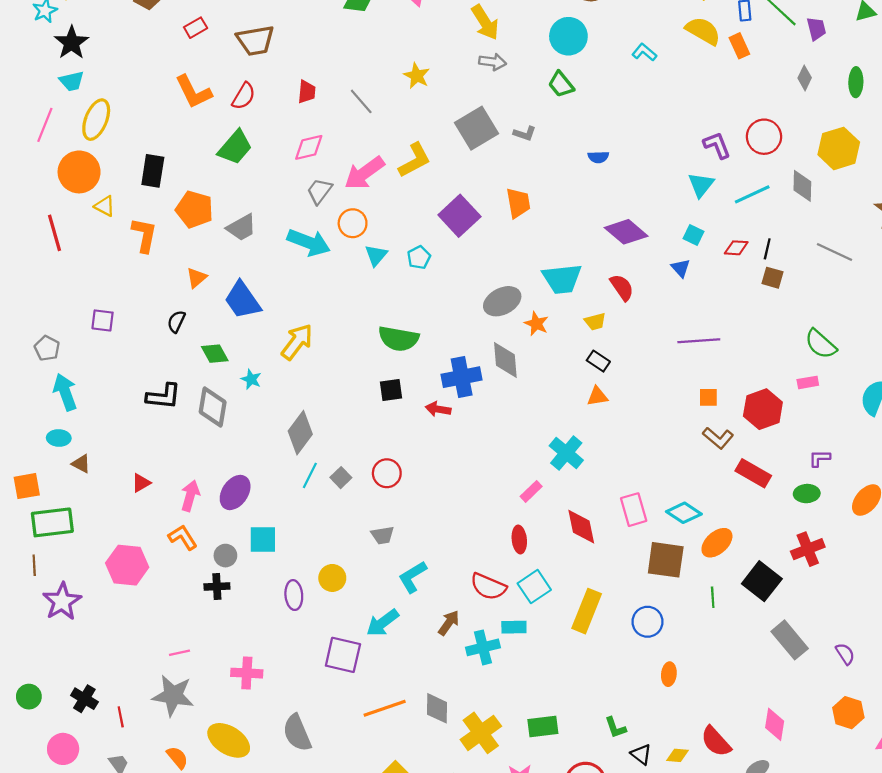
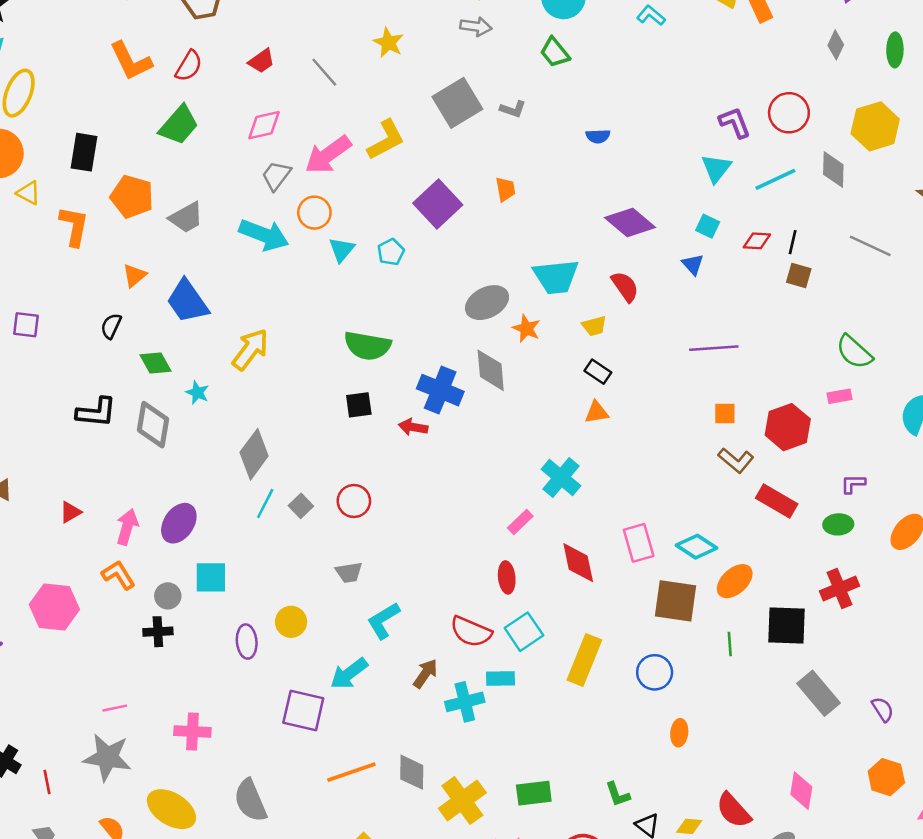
red trapezoid: (307, 92) -> (261, 61), turned 50
orange trapezoid: (518, 203) -> (505, 189), size x0.7
blue cross: (462, 377) -> (440, 390), turned 33
black square: (762, 581) -> (786, 625), turned -36

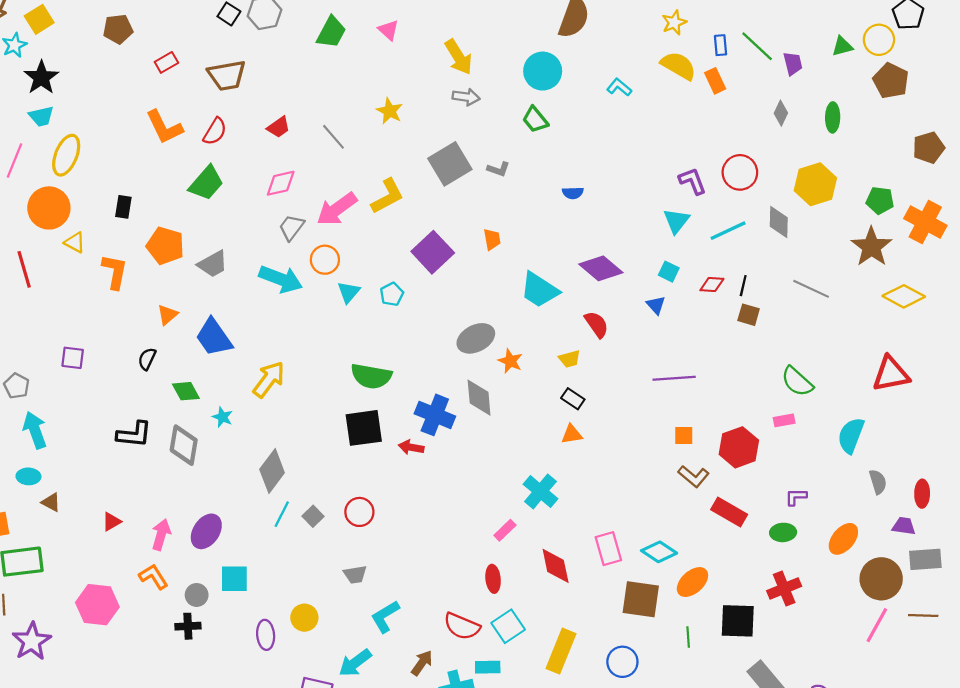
black rectangle: (84, 152) -> (123, 207), size x0.7
cyan trapezoid: (556, 277) -> (539, 290), moved, turned 39
black square: (359, 405) -> (364, 428), size x1.6

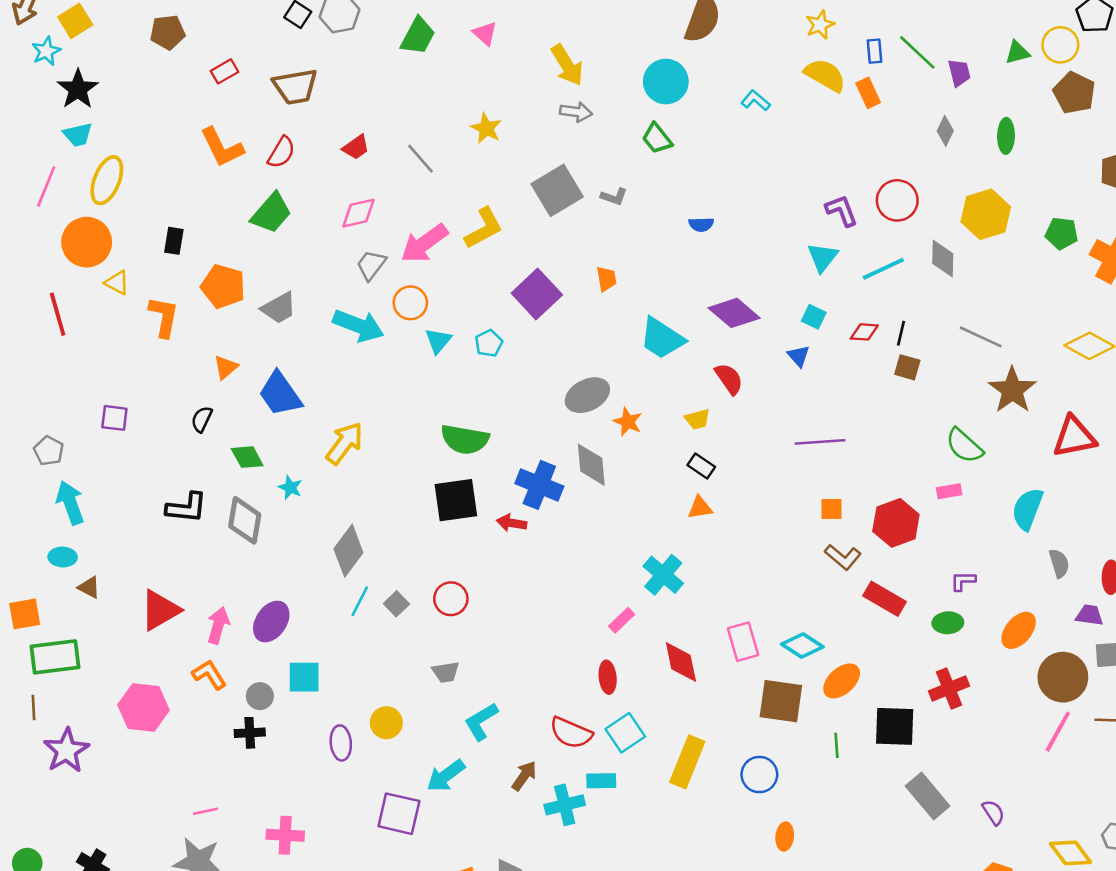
brown star: (871, 247) -> (1012, 390), moved
red triangle: (111, 522) -> (160, 610), size x1.8

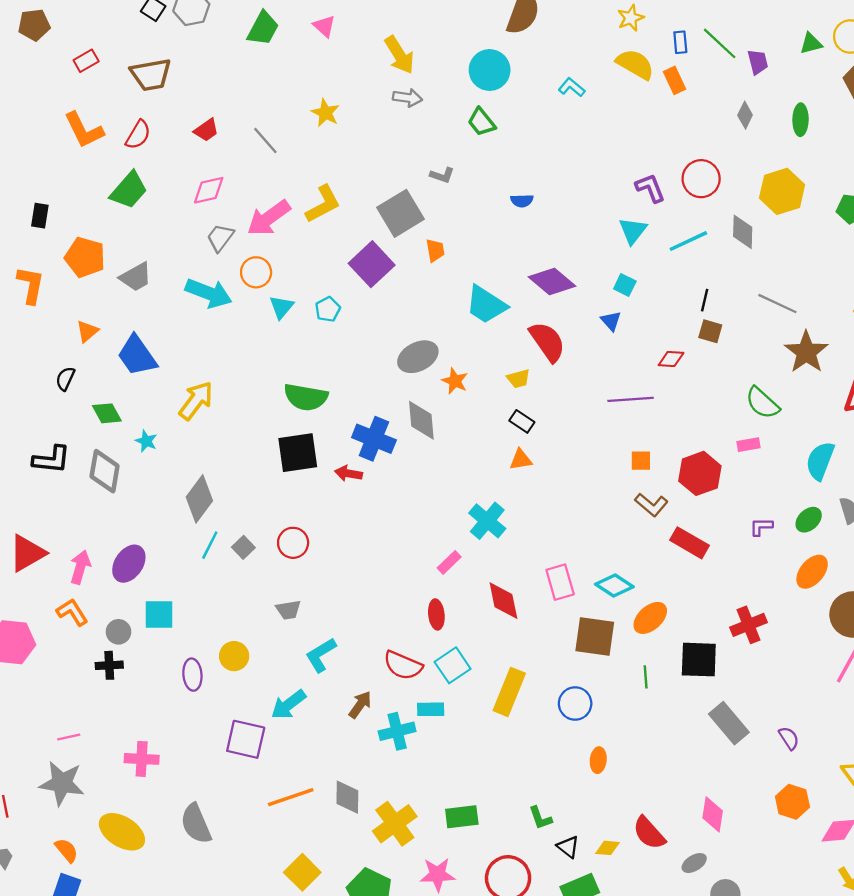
gray square: (557, 190) -> (401, 213), moved
red diamond: (864, 332) -> (671, 359), moved
red semicircle: (729, 379) -> (547, 342), size x1.4
green ellipse: (948, 623) -> (809, 520), moved, turned -40

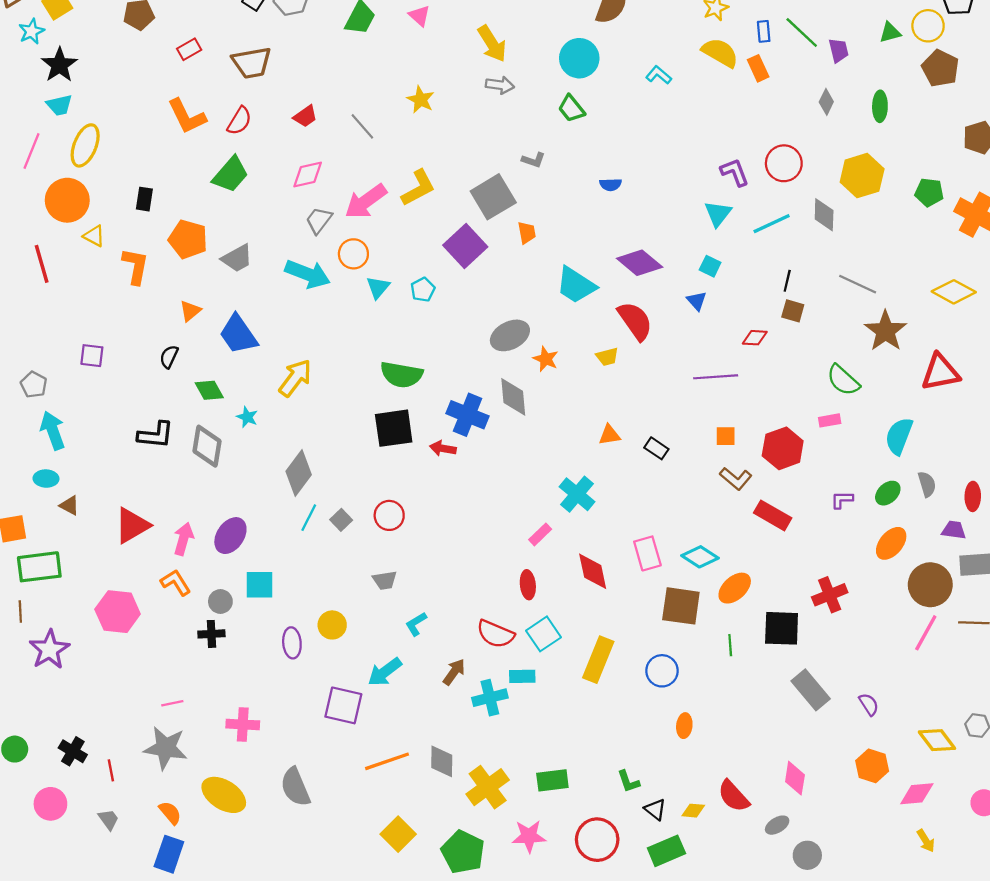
black rectangle: (522, 421) -> (656, 448), moved
cyan L-shape: (321, 655) -> (416, 624), size x0.7

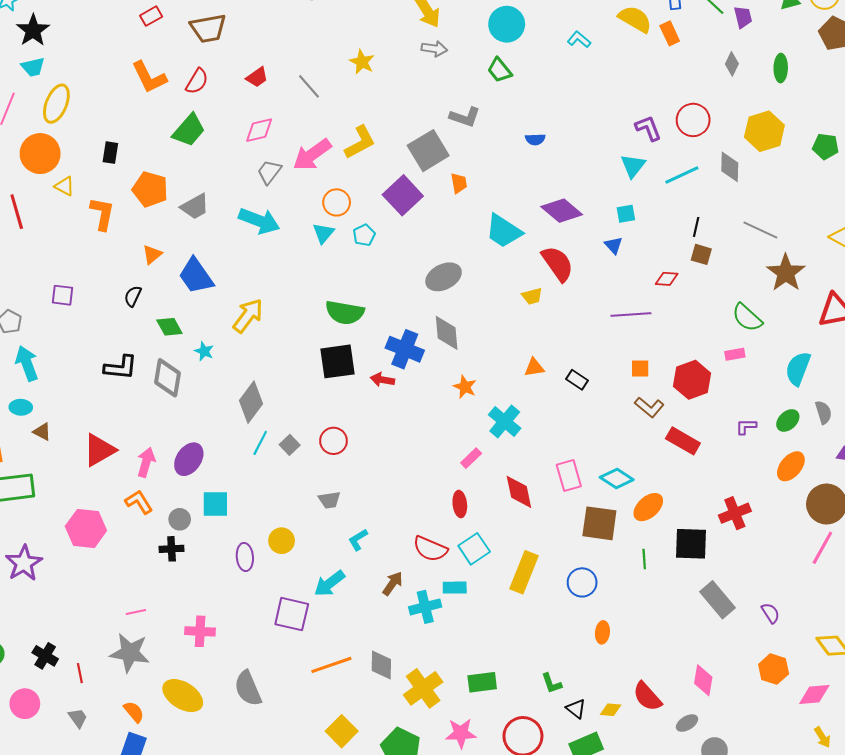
gray L-shape: (533, 160) -> (465, 117), size x1.4
orange circle: (353, 254) -> (337, 202), moved
cyan square: (710, 266) -> (626, 214), turned -36
orange star: (546, 359) -> (465, 387), moved

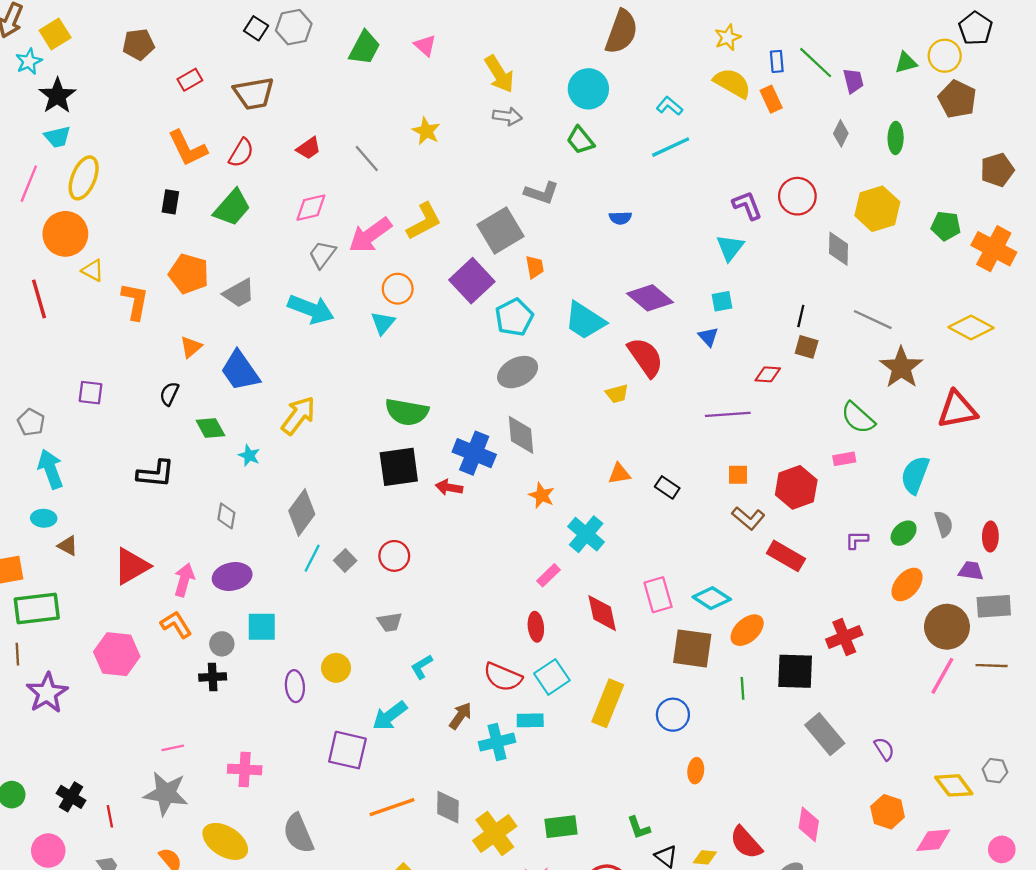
black rectangle: (110, 153) -> (170, 202), moved
cyan line: (682, 175) -> (671, 147), moved
cyan pentagon: (364, 235) -> (514, 317), moved, size x1.5
gray diamond: (167, 378) -> (226, 516), moved, size x0.6
purple ellipse: (189, 459) -> (232, 576), turned 44

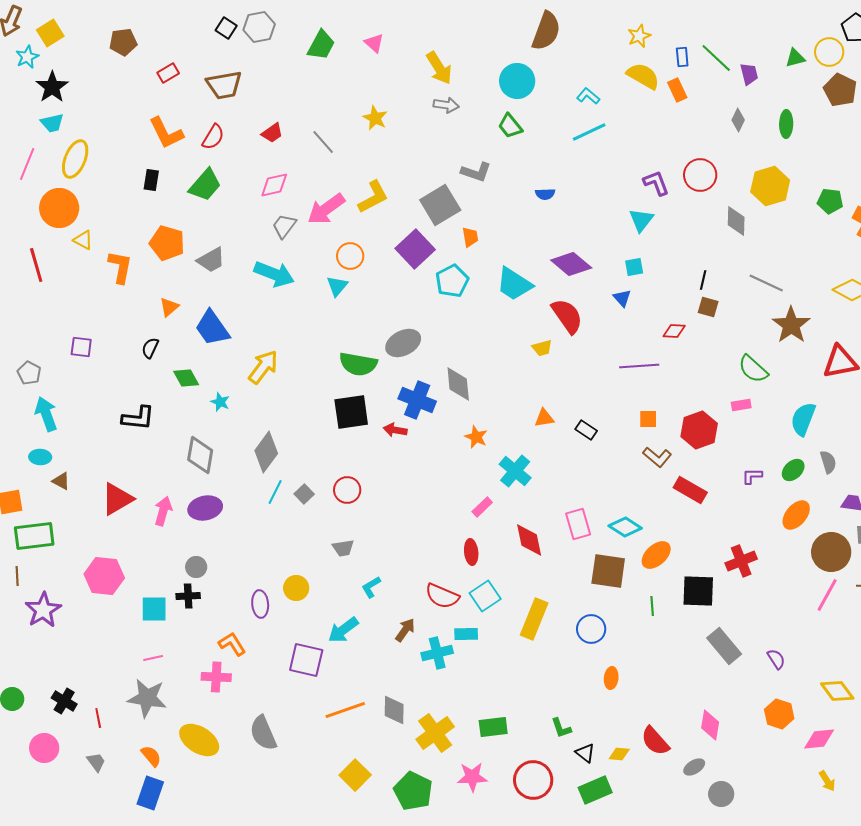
gray ellipse: (518, 372) -> (403, 343), moved
gray diamond: (226, 516) -> (200, 455), size x1.6
orange L-shape: (176, 624) -> (232, 644), moved
cyan square: (262, 627) -> (154, 609), moved

